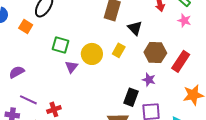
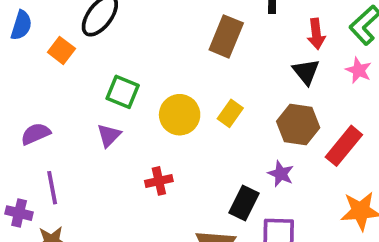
black triangle: (135, 28) -> (306, 72), moved
purple triangle: (71, 67) -> (109, 135), moved
purple line: (28, 100) -> (52, 188), turned 48
red cross: (54, 109) -> (159, 181), moved

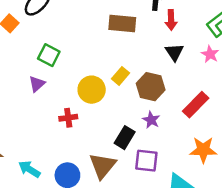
red arrow: (316, 34) -> (171, 20), moved
brown rectangle: (226, 36) -> (122, 24), turned 68
yellow circle: (180, 115) -> (92, 90), moved
brown hexagon: (298, 125) -> (151, 87), moved

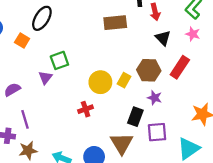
green square: (49, 55) -> (59, 60), turned -36
yellow rectangle: (121, 76) -> (124, 80), moved
purple triangle: (37, 84) -> (45, 78), moved
red rectangle: (196, 105) -> (180, 67), moved

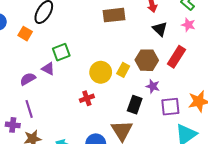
purple triangle: (45, 78) -> (48, 69), turned -40
purple semicircle: (12, 90) -> (28, 79), moved
purple square: (157, 132) -> (170, 107), moved

